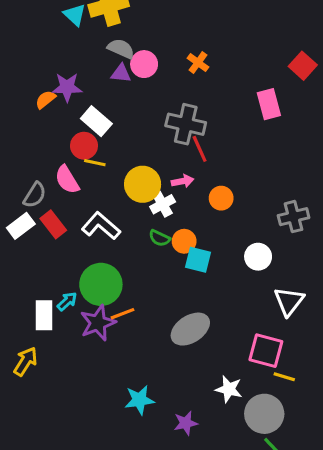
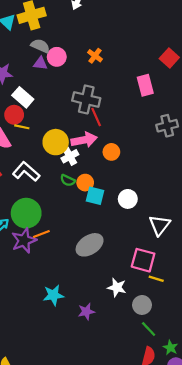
pink arrow: (183, 181) -> (84, 140), size x1.6
gray cross: (294, 217) -> (167, 126), moved
white circle: (258, 257) -> (128, 199), moved
gray circle: (264, 414) -> (142, 305), size x0.7

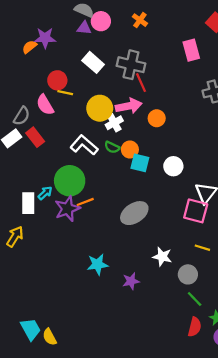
white rectangle: (23, 97) -> (93, 62), moved
white L-shape: (26, 172) -> (84, 145), moved
pink square: (143, 260) -> (196, 211), moved

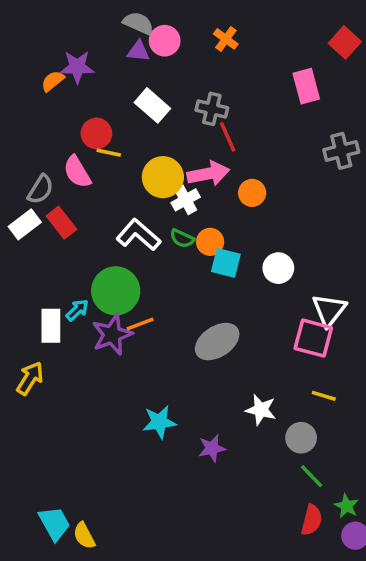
gray cross: (131, 65) -> (212, 109), size x0.7

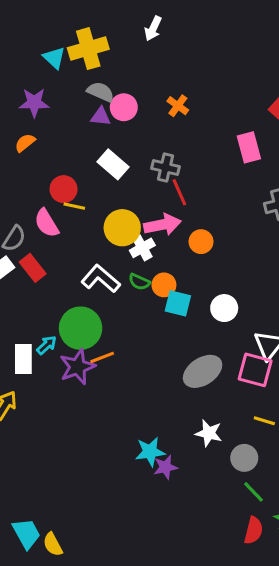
purple star: (77, 67) -> (34, 103), moved
gray ellipse: (217, 342) -> (203, 371), moved
cyan star: (159, 422) -> (150, 452), moved

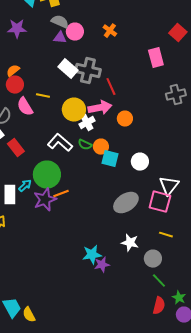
orange semicircle: (25, 143) -> (13, 71), moved
gray cross: (165, 167) -> (88, 71), moved, size x1.4
red circle: (64, 189) -> (15, 85), moved
red rectangle: (33, 268) -> (16, 148), moved

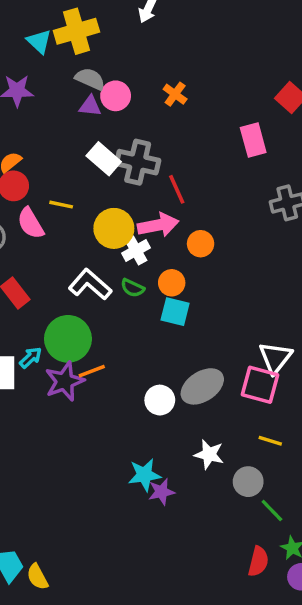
orange circle: (101, 147) -> (172, 283), moved
white circle: (140, 162) -> (160, 400), moved
green line: (159, 281) -> (272, 511), moved

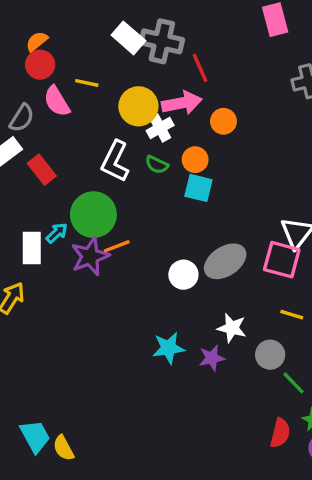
white L-shape: (90, 284) -> (115, 161), turned -105
purple star: (161, 492) -> (212, 358), moved

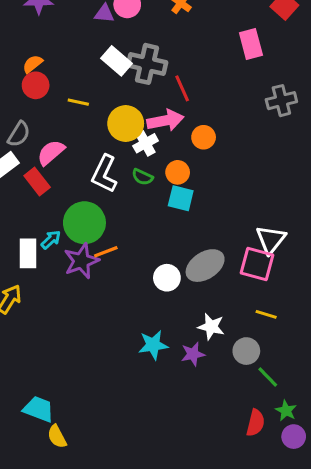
pink semicircle: (57, 101) -> (51, 153), moved, turned 80
cyan trapezoid: (35, 436) -> (39, 409), moved, turned -40

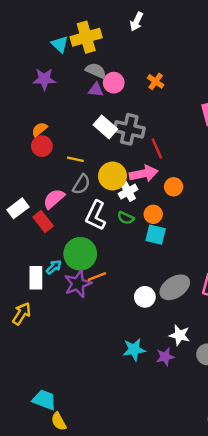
gray semicircle: (19, 134) -> (81, 184), moved

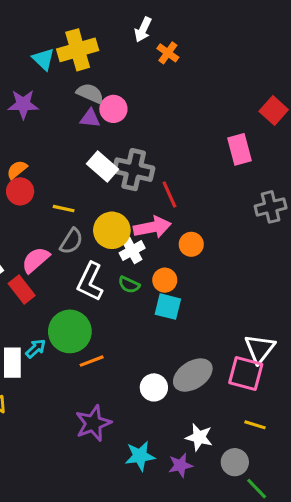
orange cross: (156, 81) -> (168, 53), moved
purple star: (78, 284) -> (93, 423), moved

